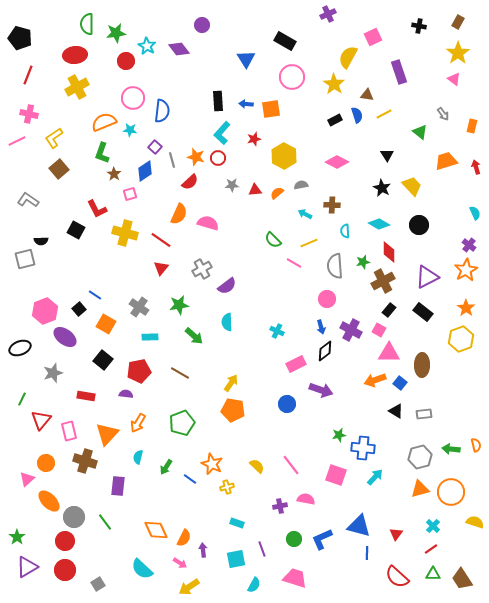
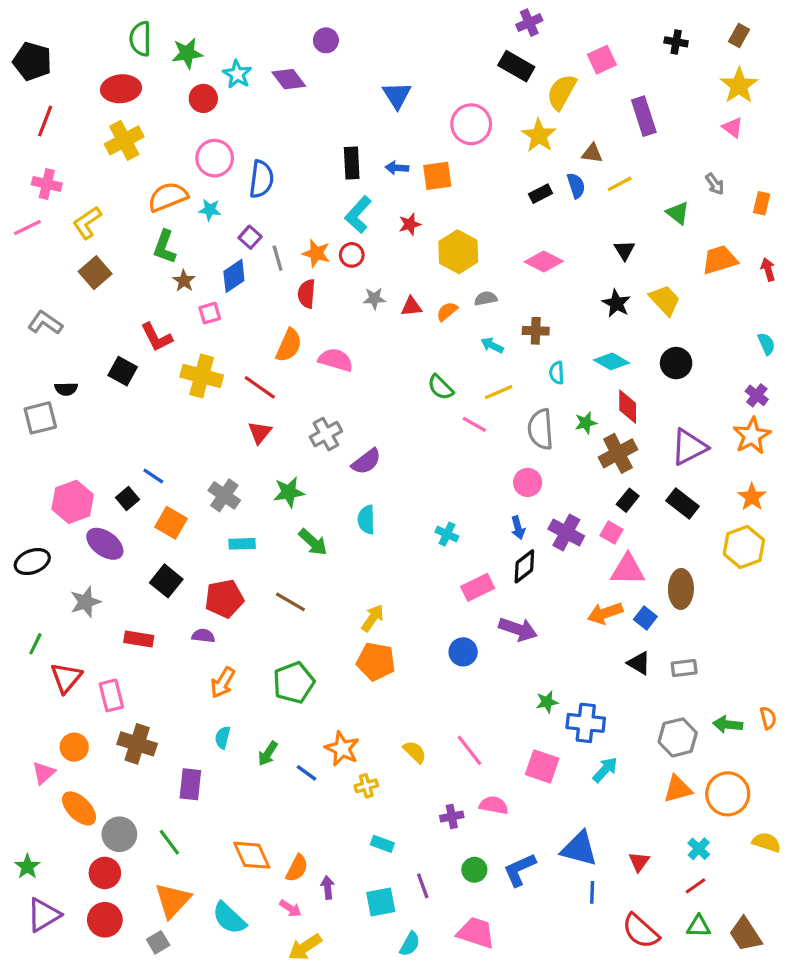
black rectangle: (285, 41) -> (516, 66), moved
red semicircle: (190, 182) -> (307, 294), turned 138
orange triangle: (107, 434) -> (173, 900), moved

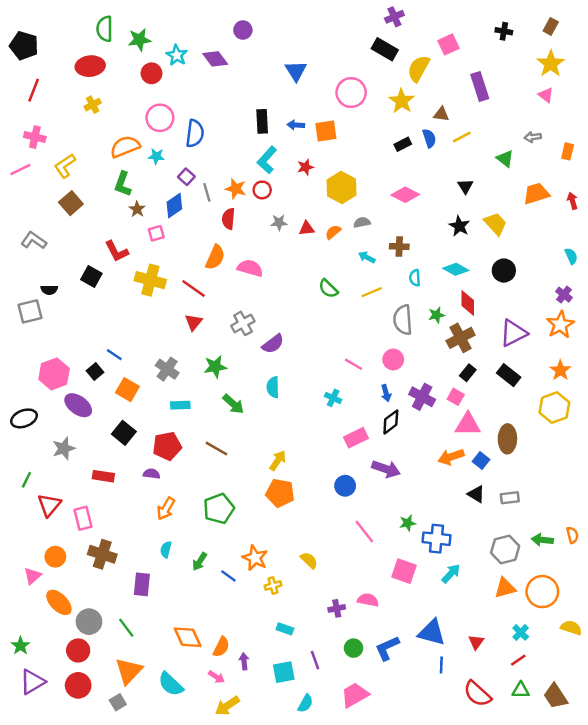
yellow cross: (124, 140) -> (93, 105), size x0.6
gray arrow: (715, 184) -> (533, 137), turned 119
pink line: (474, 424) -> (354, 364), moved
pink line: (470, 750) -> (364, 531), moved
pink trapezoid: (476, 933) -> (355, 695), turned -48

